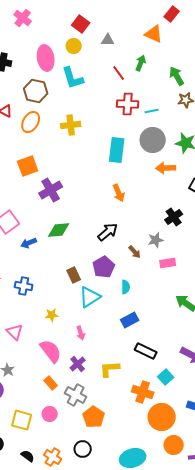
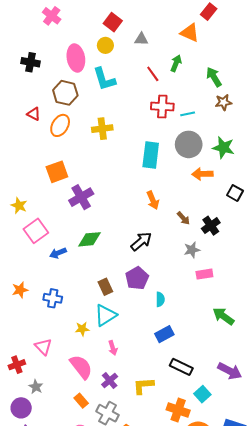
brown arrow: (135, 252) -> (183, 218), moved
cyan triangle: (90, 297) -> (105, 315), moved

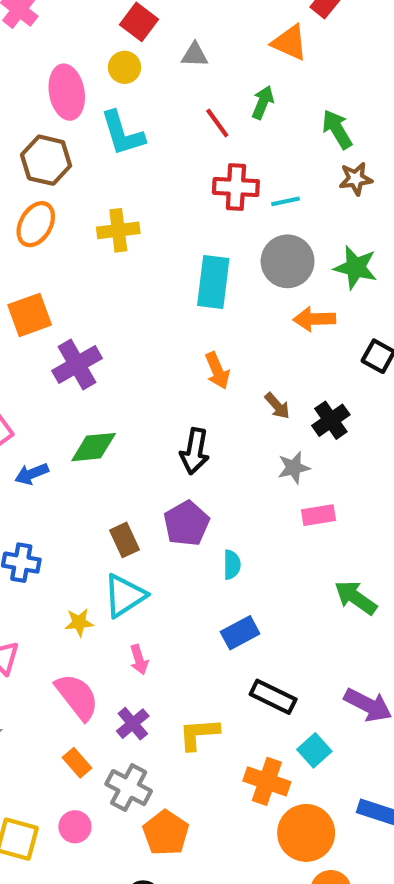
black arrow: (141, 241) -> (195, 451), turned 140

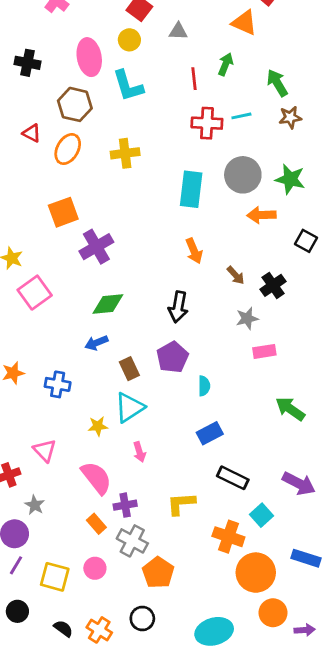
red line: (217, 123) -> (194, 79), turned 30
cyan line: (285, 201) -> (241, 116), moved
blue arrow: (32, 474) -> (96, 343), moved
purple cross: (133, 724) -> (125, 505), moved, turned 30

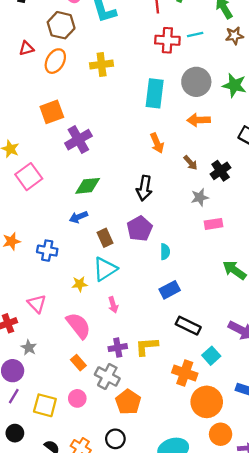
red triangle: (32, 133) -> (26, 48), turned -42
orange arrow: (261, 215) -> (199, 120), moved
purple cross: (125, 505) -> (118, 348), moved

